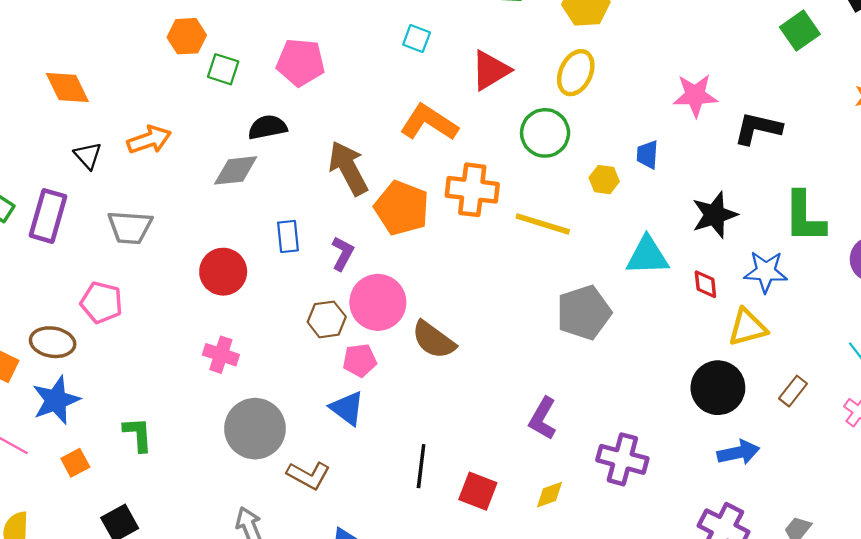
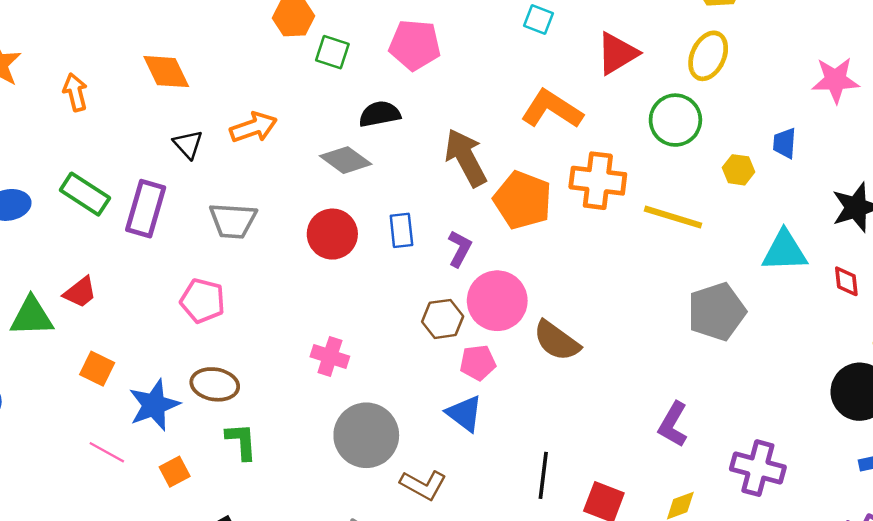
gray diamond: (236, 170) -> (346, 160), turned 42
red circle: (223, 272) -> (332, 234), moved
brown ellipse: (53, 342) -> (215, 384), moved

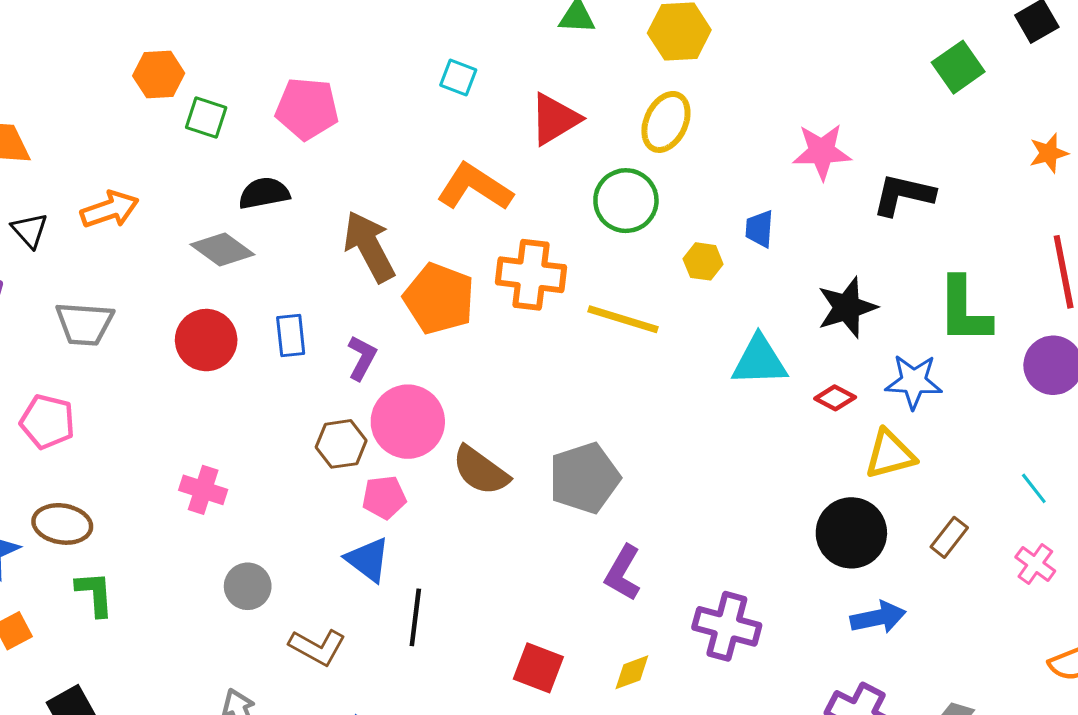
red diamond: (846, 281) -> (835, 398), turned -56
gray pentagon: (717, 312) -> (584, 478), moved
gray circle: (366, 435) -> (248, 586), size x0.6
black line: (543, 475) -> (415, 617), moved

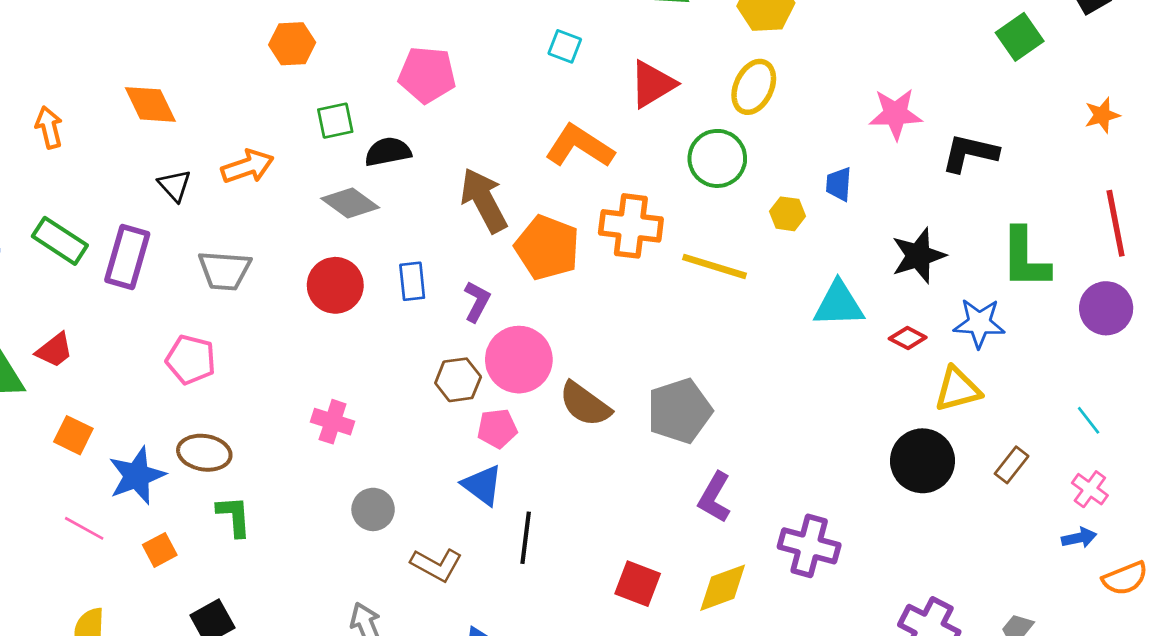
green square: (206, 118) -> (335, 121), moved, turned -30
blue arrow: (878, 617) -> (1079, 538), moved, size x0.7
yellow diamond: (632, 672) -> (723, 588), size x1.5

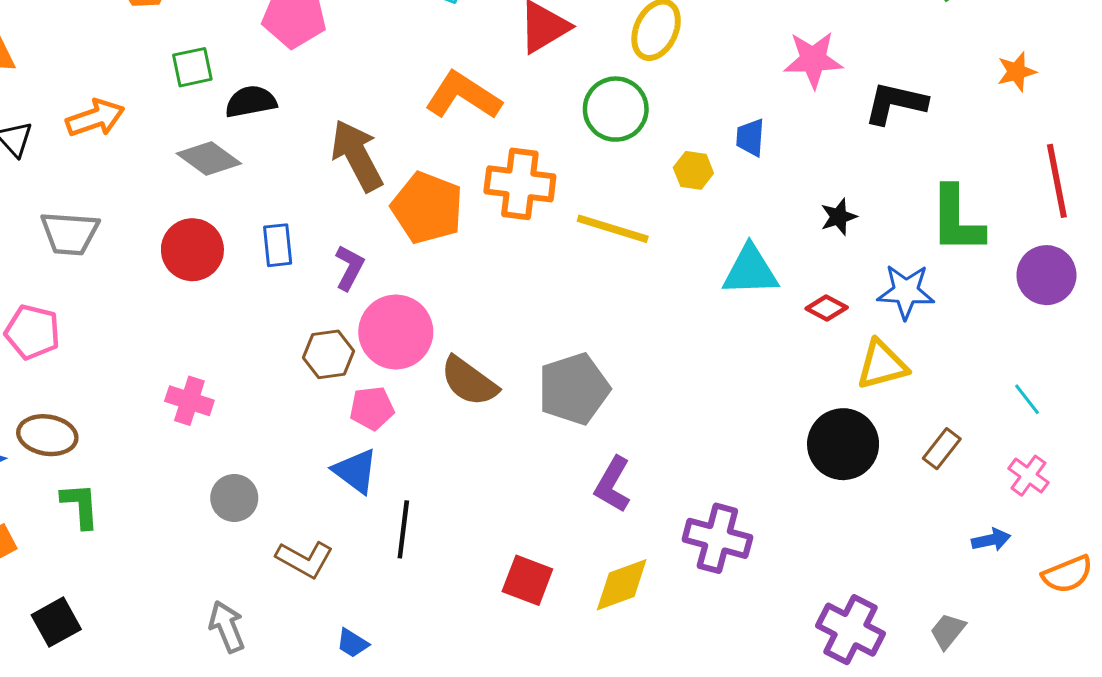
orange star: (1102, 115) -> (1017, 72), moved
black star: (918, 256) -> (839, 217), size x0.6
blue arrow: (1079, 538) -> (991, 540), moved

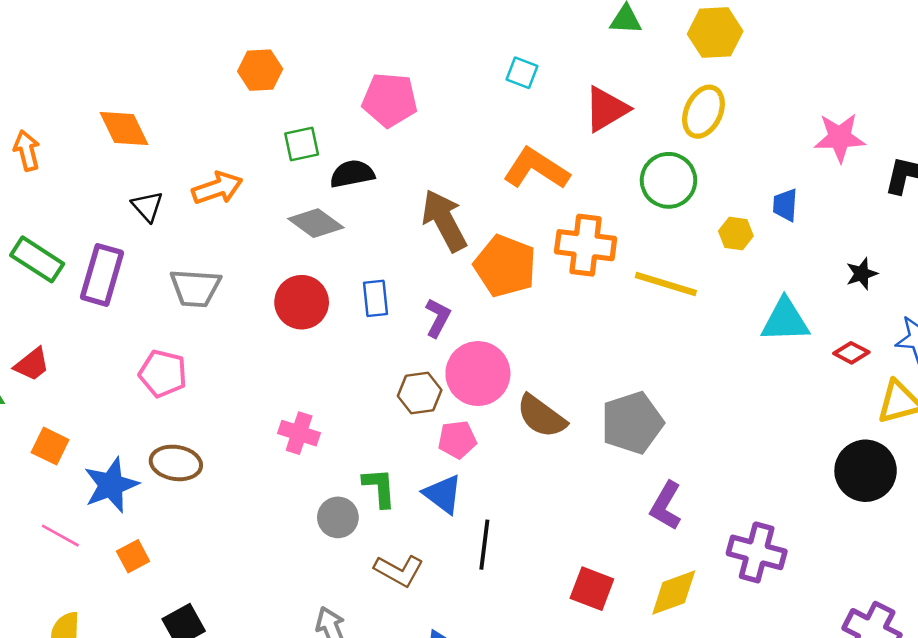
green L-shape: (80, 505) -> (379, 488), moved

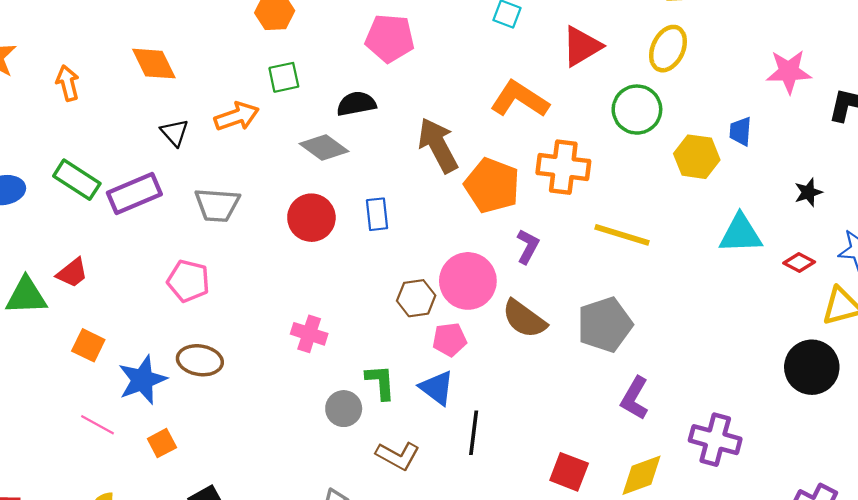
green square: (302, 144) -> (284, 77), moved
yellow hexagon: (736, 234) -> (697, 157), size x1.5
purple rectangle: (102, 275) -> (134, 193), turned 51
yellow line: (666, 284) -> (622, 235), moved
purple L-shape: (438, 318) -> (528, 246), moved

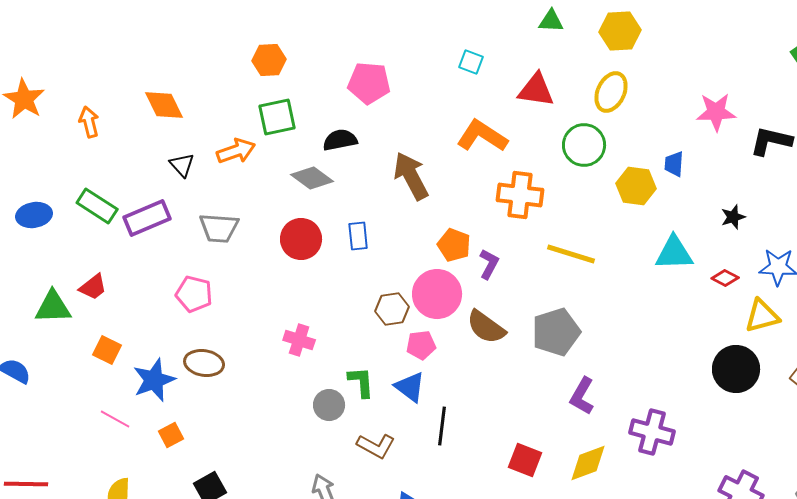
red triangle: (582, 46) -> (536, 90), turned 39
green square: (284, 77) -> (277, 117), size x1.4
orange pentagon: (492, 185) -> (454, 245), moved, size x0.7

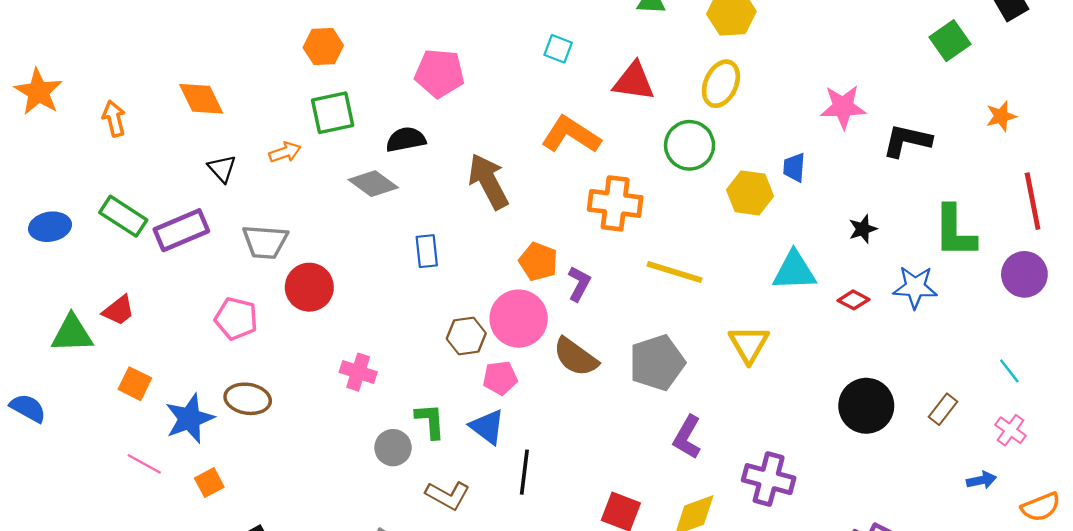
orange arrow: (236, 151) -> (285, 152), size x0.7
red circle: (301, 239) -> (309, 287), moved
yellow triangle: (762, 316) -> (749, 344), moved, turned -45

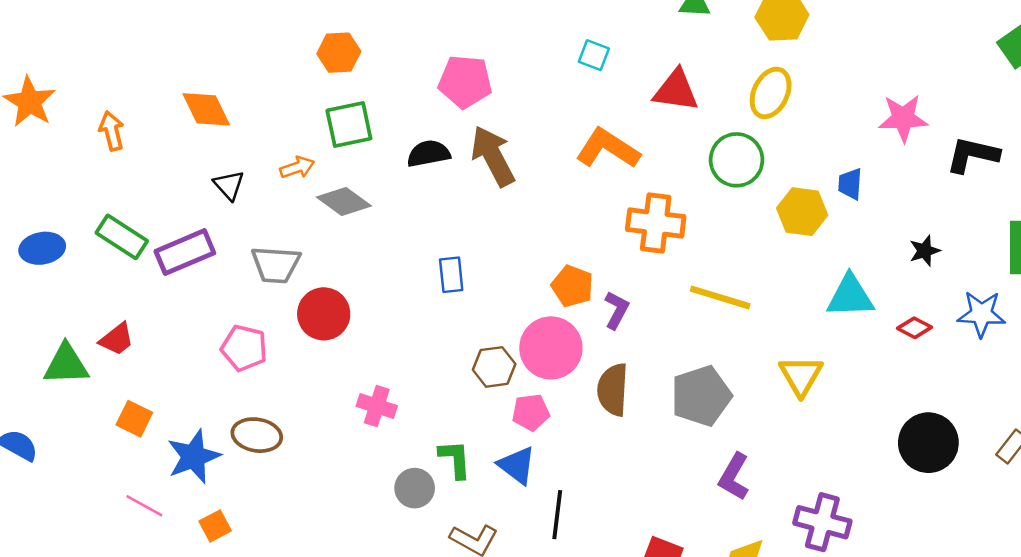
brown arrow: (488, 181) -> (493, 156), moved
gray diamond: (373, 184) -> (344, 202), moved
brown semicircle: (576, 357) -> (613, 390), turned 57

